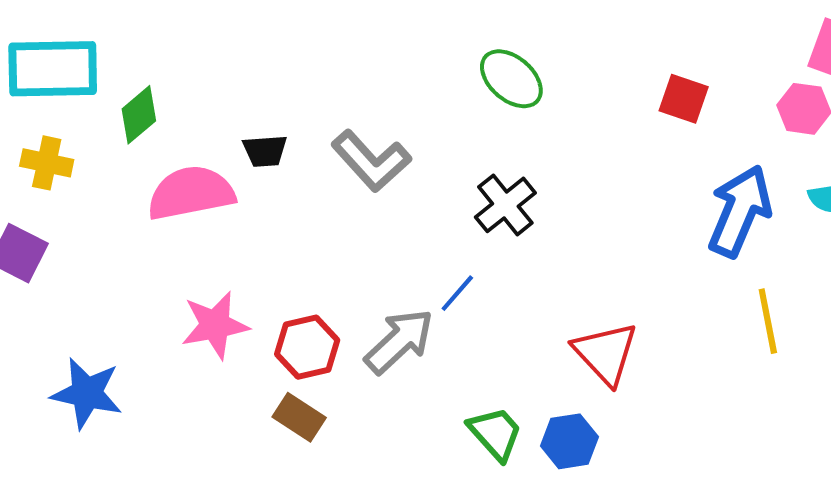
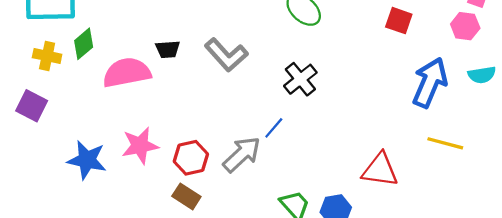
green diamond: (139, 115) -> (84, 44), moved
yellow line: (768, 321) -> (445, 143), turned -64
red triangle: (606, 353) -> (380, 170), moved, turned -39
blue star: (87, 393) -> (87, 160), moved

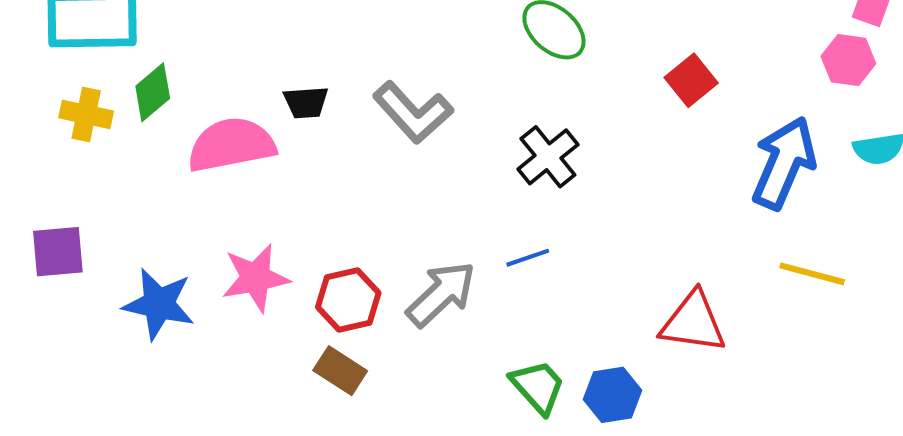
red square: (399, 21) -> (691, 80), moved, turned 32
purple square: (32, 106) -> (58, 252), moved, turned -32
blue line: (274, 128) -> (528, 258), moved, turned 30

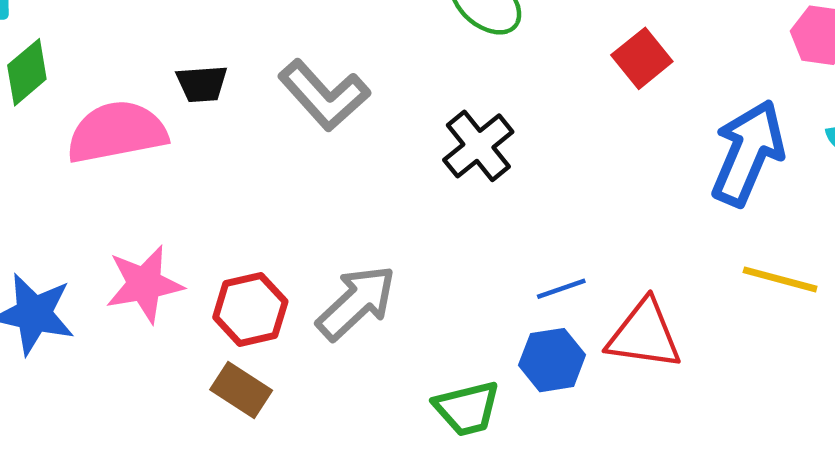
blue line: (528, 258) -> (561, 289), moved
green trapezoid: (538, 387) -> (467, 408), turned 118
blue hexagon: (612, 395) -> (552, 360), moved

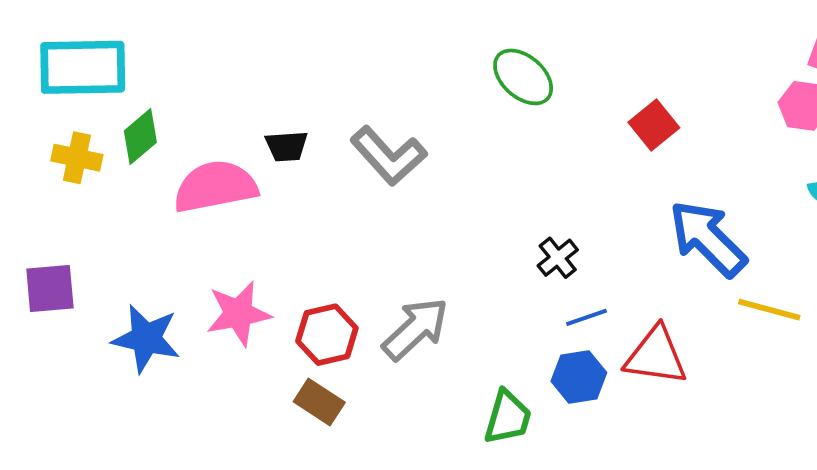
black cross: (478, 146) -> (558, 258), moved, size x0.7
blue arrow: (748, 153) -> (708, 239), moved, turned -68
green trapezoid: (467, 408) -> (508, 417), turned -60

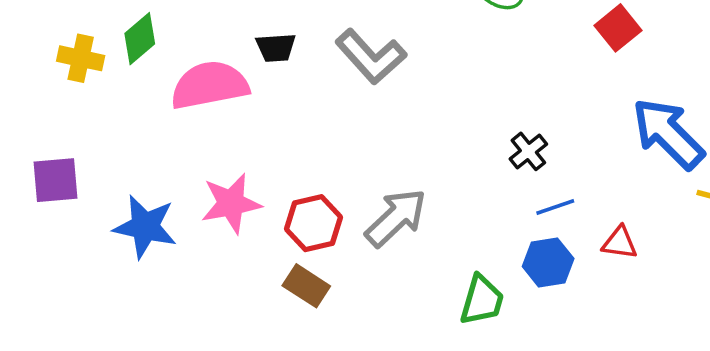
red triangle: (656, 356) -> (620, 243), size x0.6

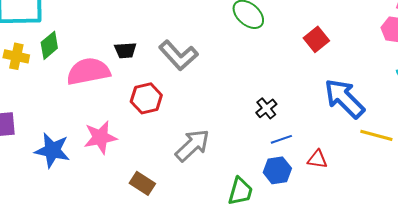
red hexagon: (313, 223) -> (146, 98), moved

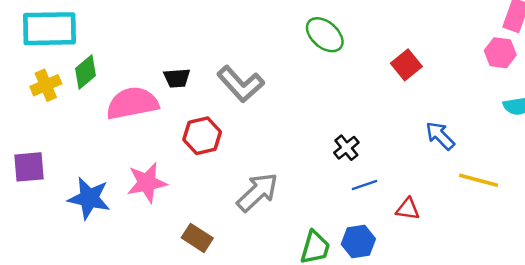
yellow cross: (16, 56) -> (46, 85), turned -35
blue arrow: (344, 98) -> (440, 136), size x0.6
blue hexagon: (277, 170) -> (358, 242), moved

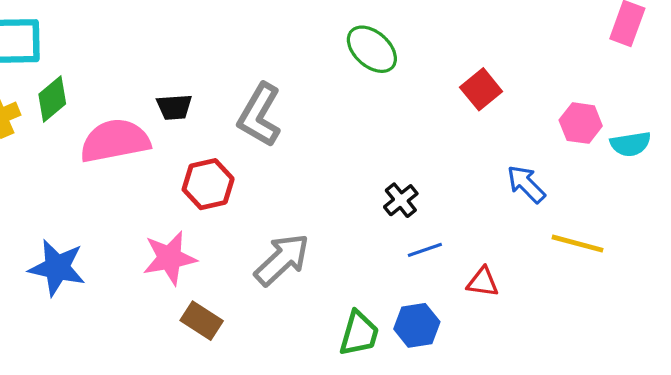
pink hexagon: (500, 53) -> (581, 123), moved
gray L-shape: (241, 84) -> (259, 115), turned 72
pink star: (147, 183) -> (170, 258), moved

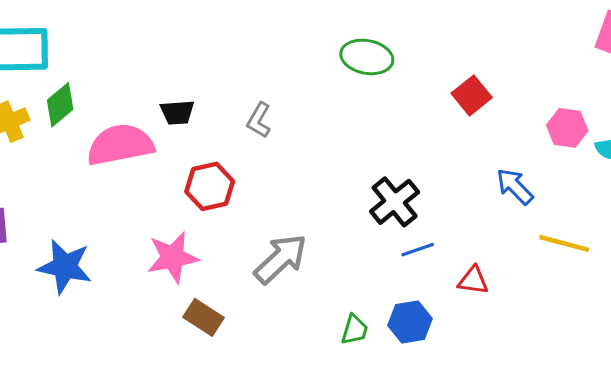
green ellipse: (372, 49) -> (367, 57), turned -30
gray L-shape: (259, 115) -> (259, 120), size x0.6
black cross: (401, 200) -> (395, 202), size x1.5
green trapezoid: (359, 333) -> (355, 330), size x0.7

